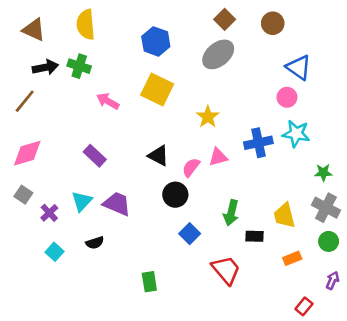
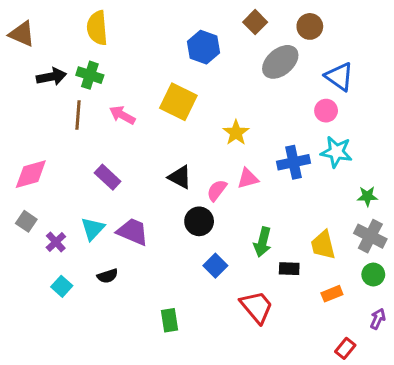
brown triangle: (34, 30) -> (22, 34), moved
blue hexagon: (156, 41) -> (203, 47), moved
gray ellipse: (218, 54) -> (280, 62), moved
brown line: (25, 101) -> (78, 115), moved, turned -35

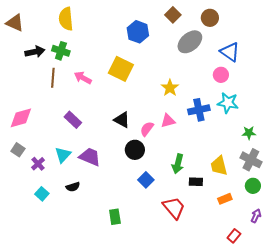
yellow star: (236, 133) -> (170, 88), moved

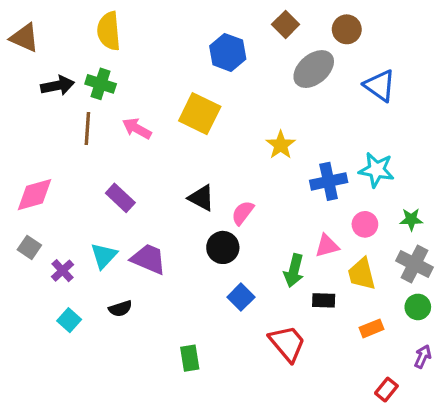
pink circle: (221, 75) -> (365, 224), moved
pink triangle: (168, 121) -> (327, 246), moved

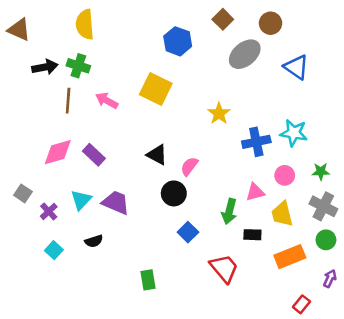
pink diamond: (34, 195) -> (58, 152), moved
orange rectangle: (372, 328) -> (290, 257), size x1.6

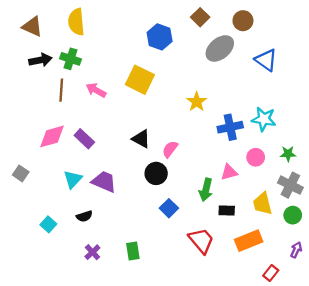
brown triangle: (19, 30) -> (32, 26), moved
purple cross: (49, 211) -> (92, 252), moved
yellow trapezoid: (282, 214) -> (263, 204), moved
orange rectangle: (290, 257) -> (249, 241), moved

